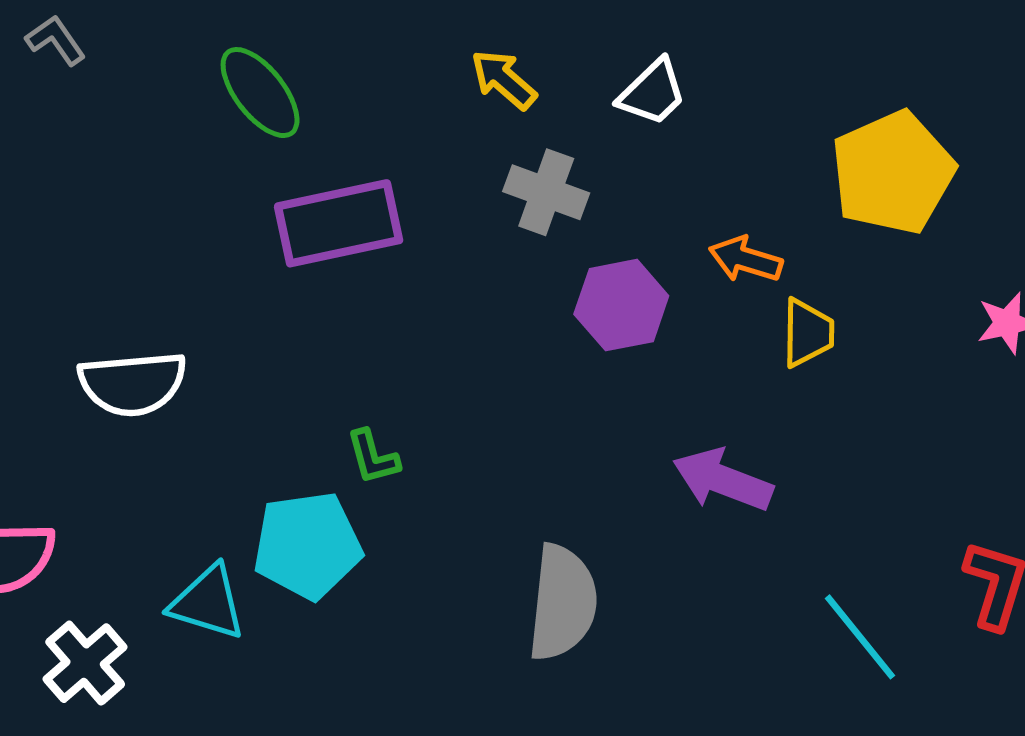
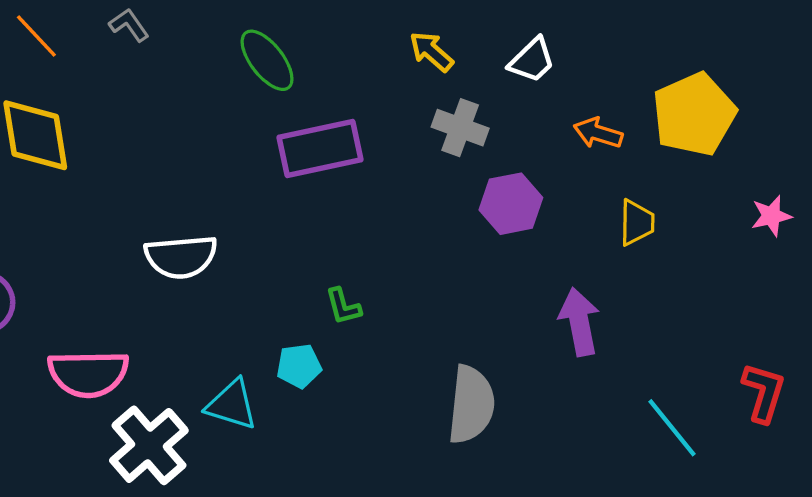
orange arrow: (746, 259) -> (598, 133), moved
purple arrow: (723, 480) -> (579, 322), turned 58
cyan pentagon: (307, 545) -> (299, 366), size x0.6
white cross: (85, 663) -> (149, 445), size x1.4

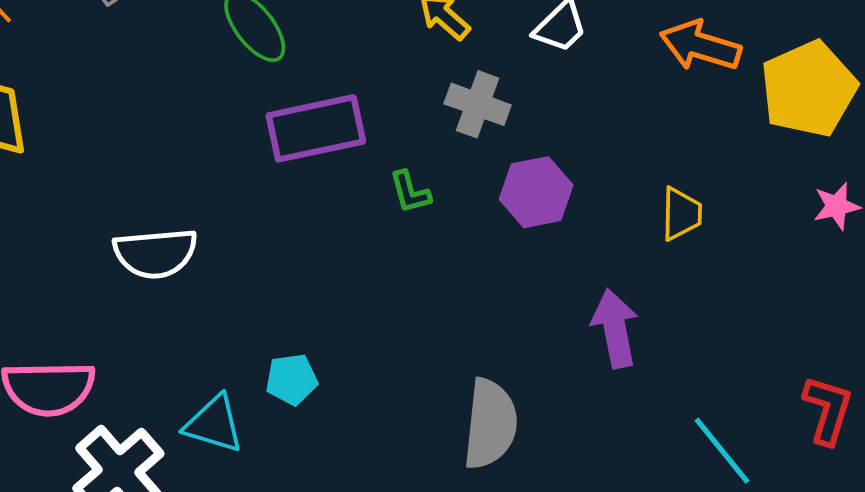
yellow pentagon: (694, 114) -> (809, 89), moved
orange arrow: (598, 133) -> (700, 46), moved, size x1.4
green L-shape: (343, 306) -> (410, 192), moved

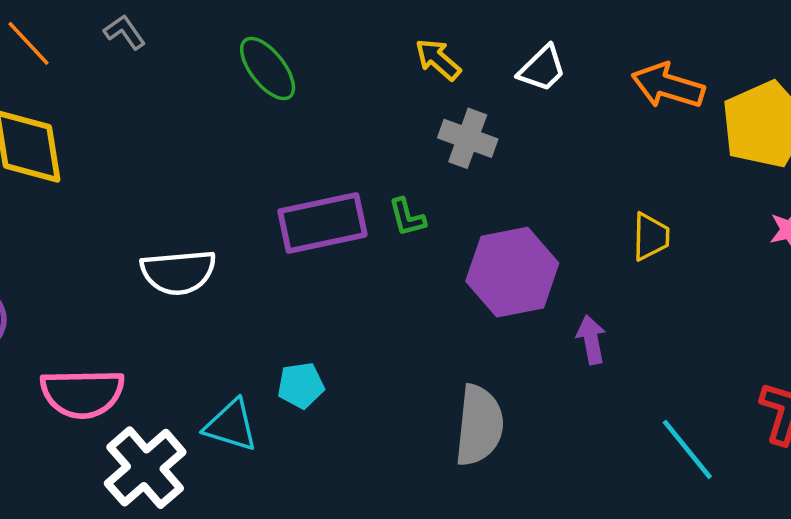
purple rectangle: (316, 128) -> (322, 223), moved
purple hexagon: (536, 192) -> (512, 272), moved, size x1.4
purple arrow: (615, 328) -> (591, 340), size x0.7

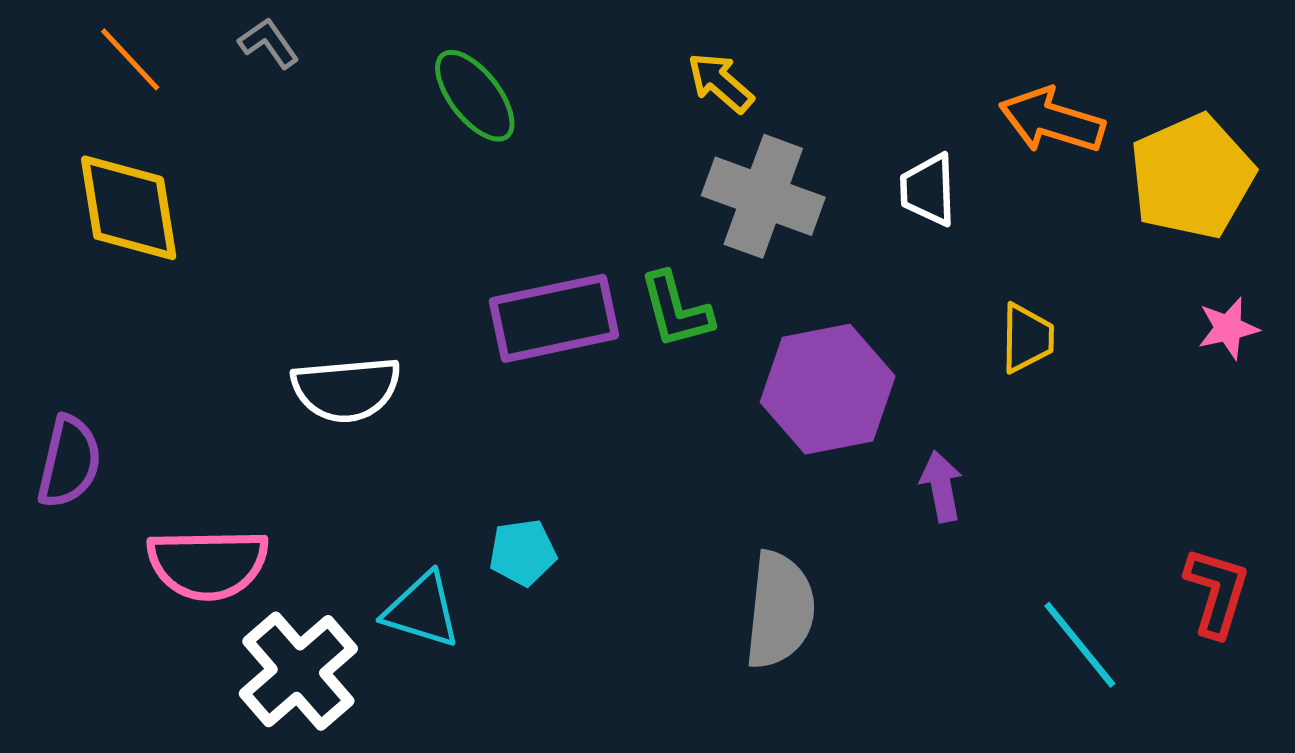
white trapezoid: (542, 69) -> (928, 190), moved, turned 132
gray cross: (468, 138) -> (763, 196), size x1.4
green L-shape: (407, 217) -> (676, 310), size x1.4

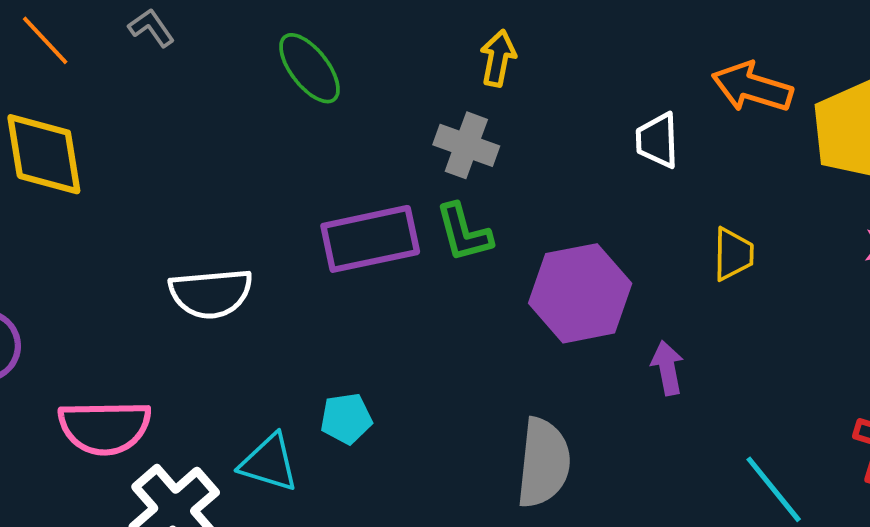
yellow arrow: (720, 83) -> (498, 58), turned 60
gray cross: (763, 196) -> (466, 145), moved, size x0.7

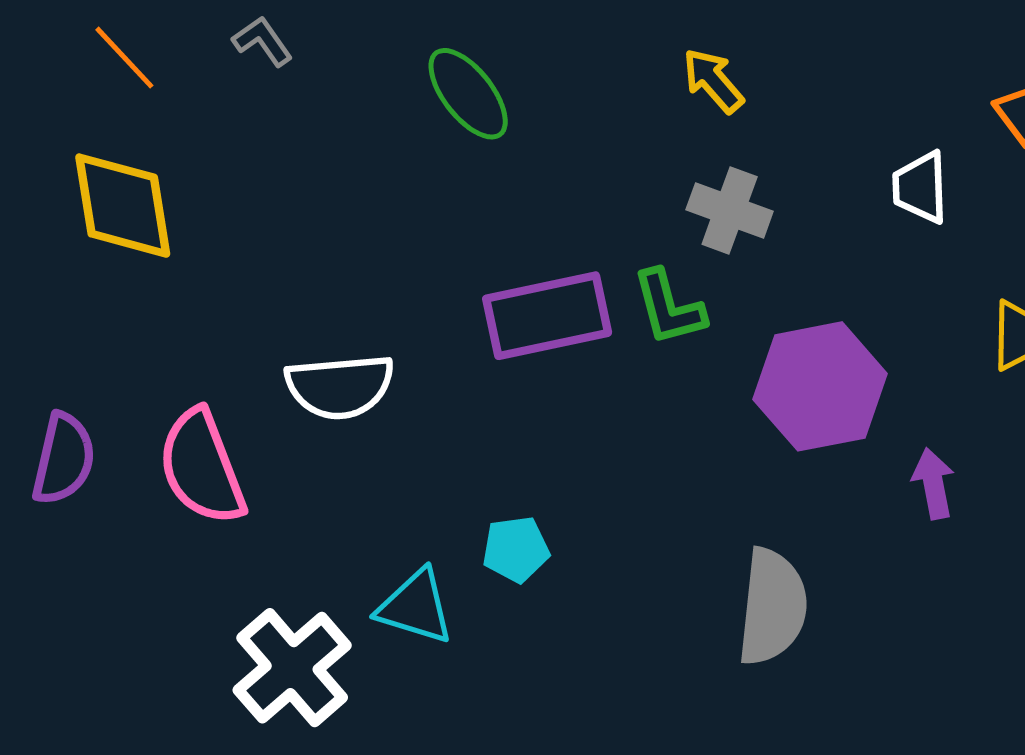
yellow arrow: (498, 58) -> (713, 81), turned -52
gray cross: (466, 145) -> (730, 210), moved
pink semicircle: (105, 427) -> (202, 467), moved, turned 70

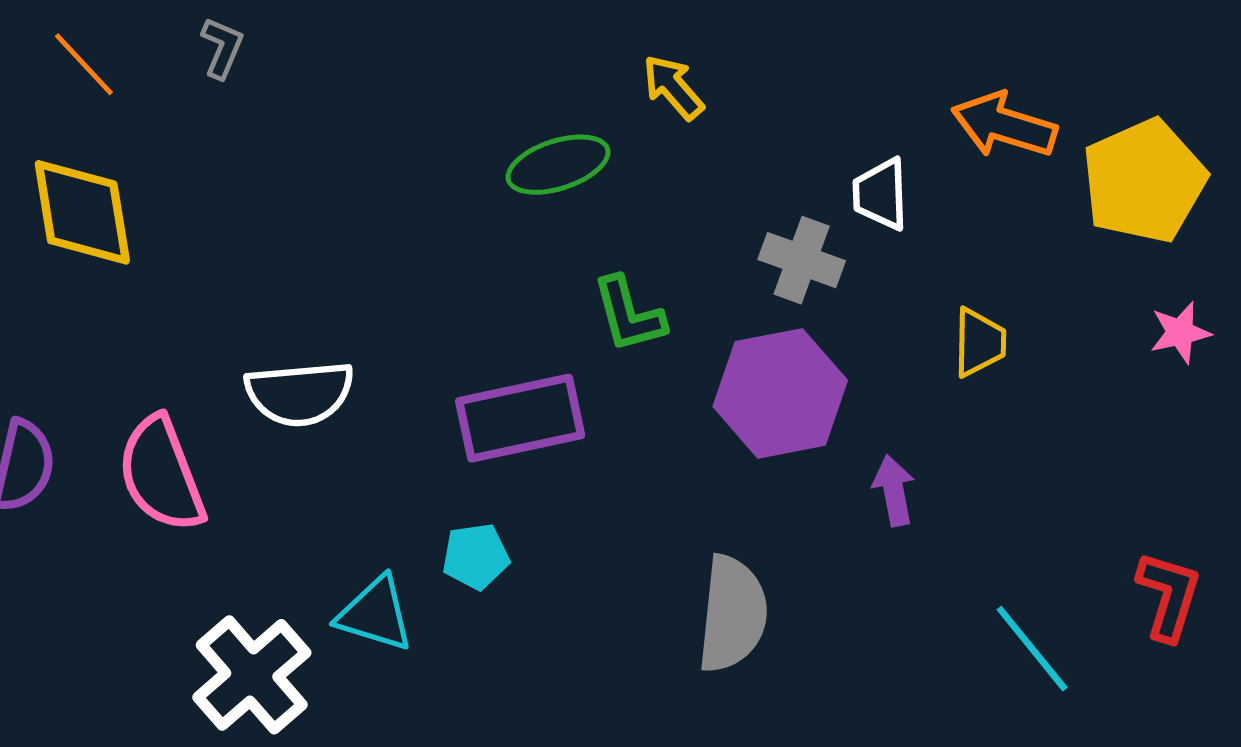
gray L-shape: (263, 41) -> (222, 48), turned 58
green ellipse: (468, 94) -> (558, 165), moved, turned -70
gray cross: (730, 210) -> (802, 260), moved
purple rectangle: (547, 316) -> (520, 418), moved

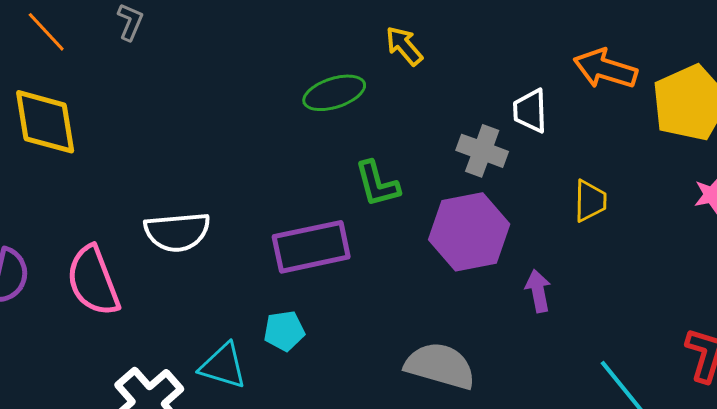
gray semicircle: (732, 614) -> (440, 366), turned -80

